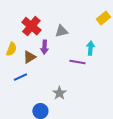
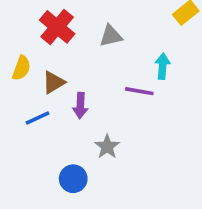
purple arrow: (44, 47) -> (80, 106), moved

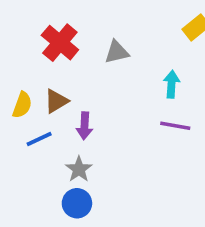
yellow semicircle: (21, 68) -> (22, 105), moved
purple line: (139, 91) -> (175, 126), moved
gray star: (107, 147) -> (79, 169), moved

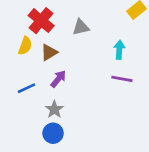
brown triangle: (56, 101) -> (49, 52), moved
yellow semicircle: (22, 105) -> (25, 46), moved
purple arrow: (85, 126) -> (58, 79), turned -144

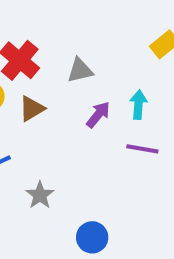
purple arrow: (58, 79) -> (98, 115), moved
blue circle: (53, 133) -> (92, 237), moved

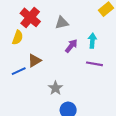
brown triangle: (32, 109) -> (34, 61), moved
gray star: (40, 195) -> (55, 88), moved

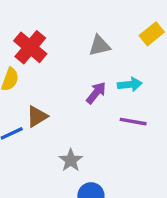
gray triangle: (62, 23) -> (99, 46), moved
cyan arrow: (92, 41) -> (130, 84), turned 80

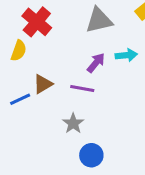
gray triangle: (99, 46) -> (99, 20), size x1.4
purple line: (133, 122) -> (82, 89), moved

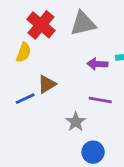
gray triangle: (99, 20) -> (83, 23), moved
purple arrow: (96, 63) -> (97, 64), turned -126
purple line: (82, 89) -> (100, 100), moved

